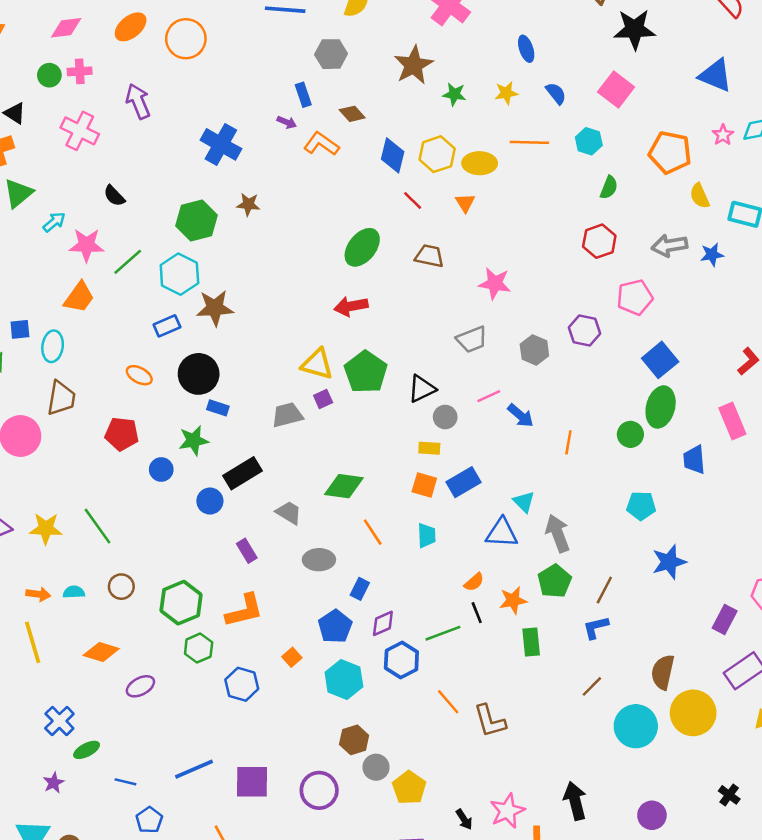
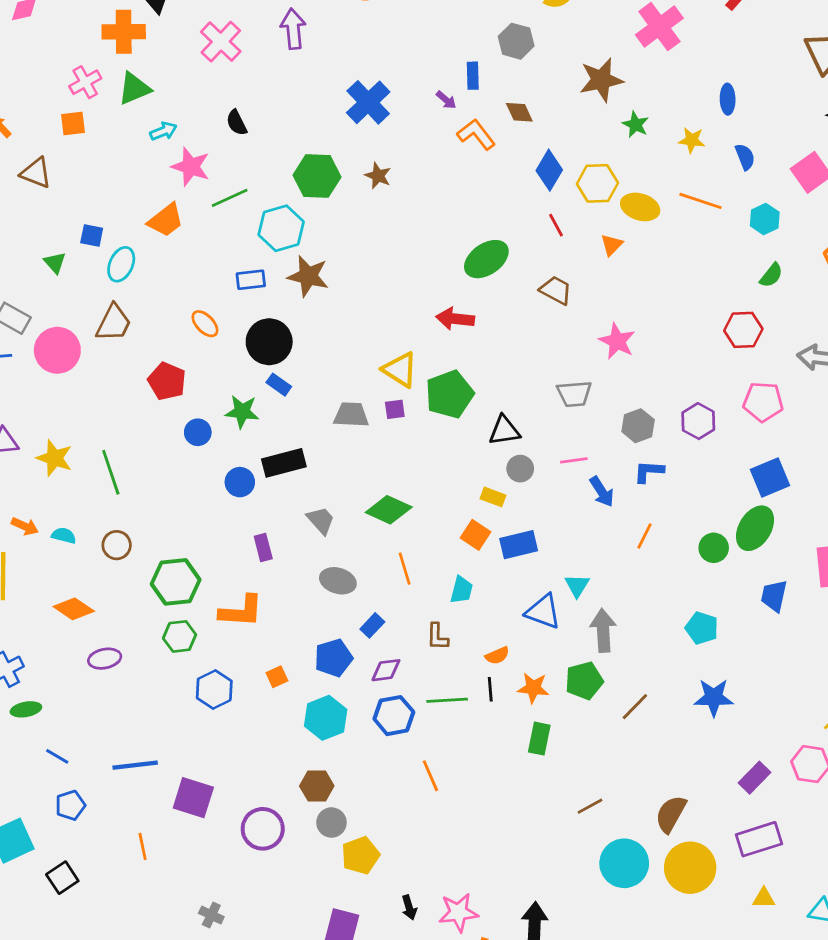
blue L-shape: (596, 627) -> (649, 471), moved
brown L-shape: (490, 721) -> (437, 637), moved, size x0.7

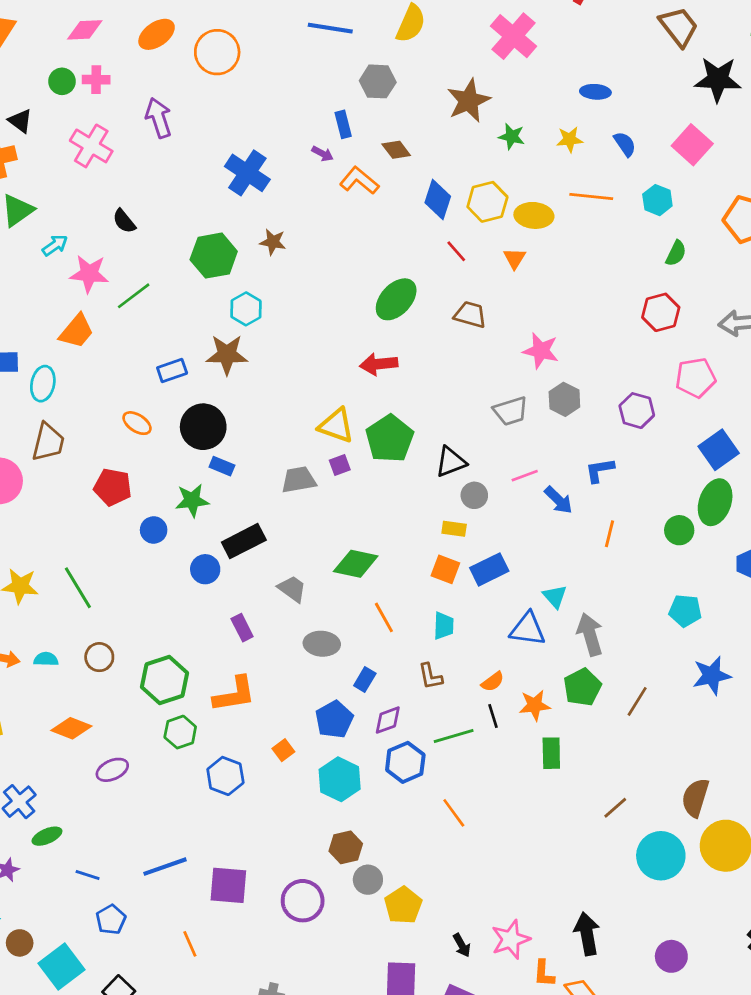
blue ellipse: (728, 99) -> (595, 92), turned -72
cyan hexagon: (281, 228) -> (246, 309), moved, size x0.7
gray hexagon: (638, 426) -> (564, 399), moved

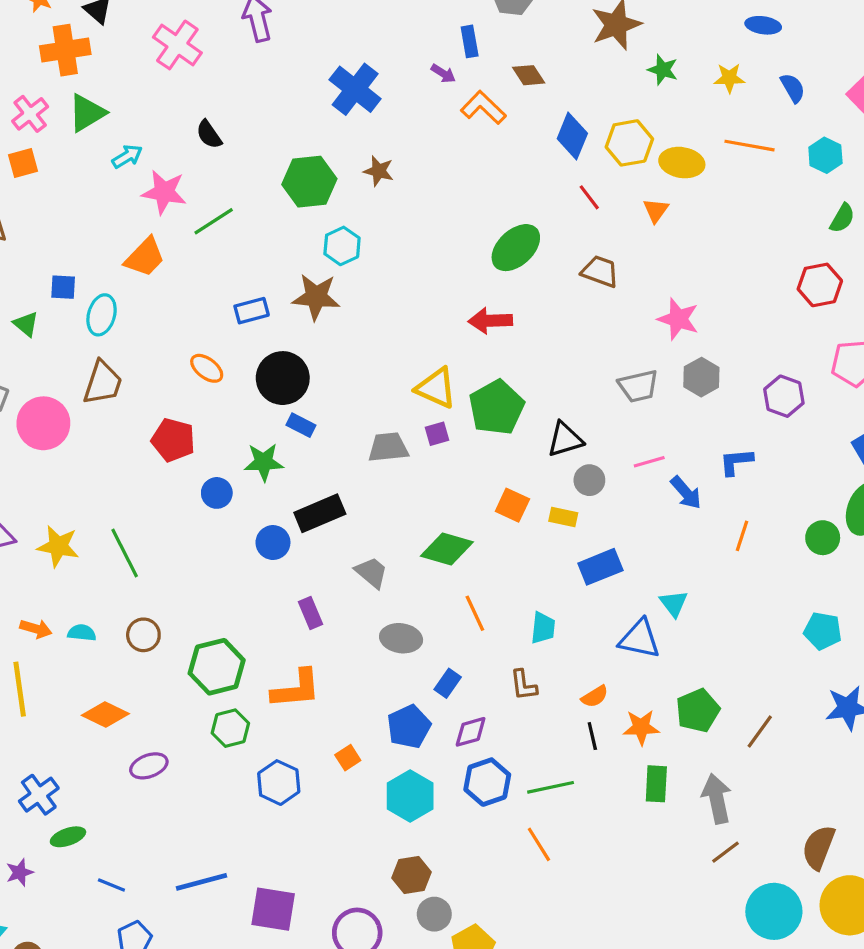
orange square: (445, 569) -> (512, 505), moved
gray arrow: (590, 634) -> (717, 799), moved
green line: (454, 736) -> (551, 787), moved

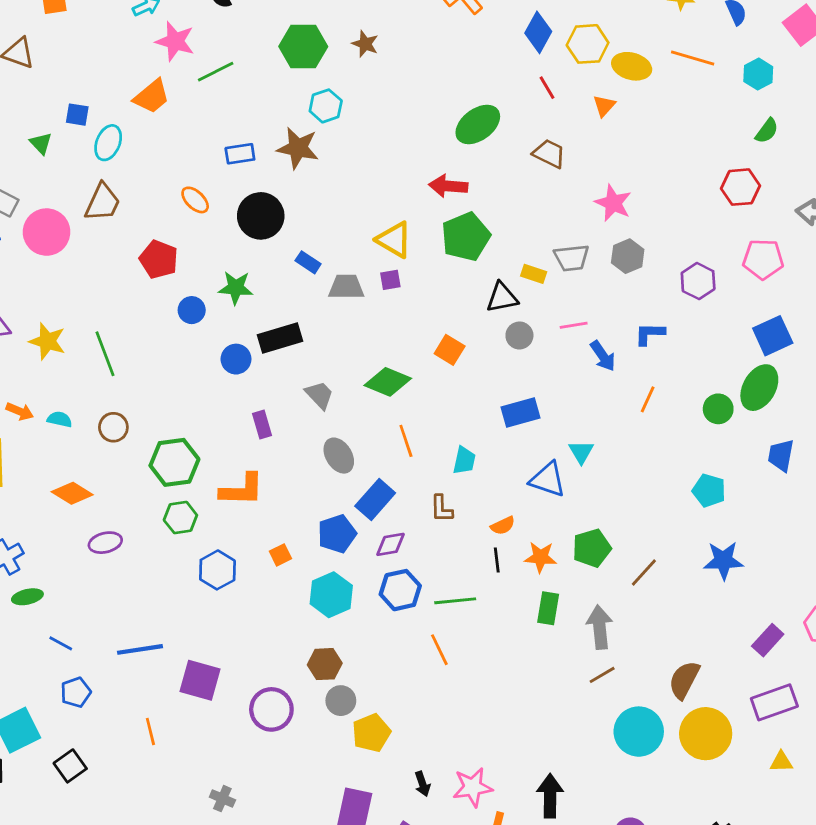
green pentagon: (497, 407) -> (466, 237), moved
blue rectangle: (301, 425) -> (308, 262), moved
yellow rectangle: (563, 517) -> (534, 274), moved
gray ellipse: (401, 638) -> (339, 456), turned 44
blue rectangle: (448, 683) -> (375, 500), size x1.6

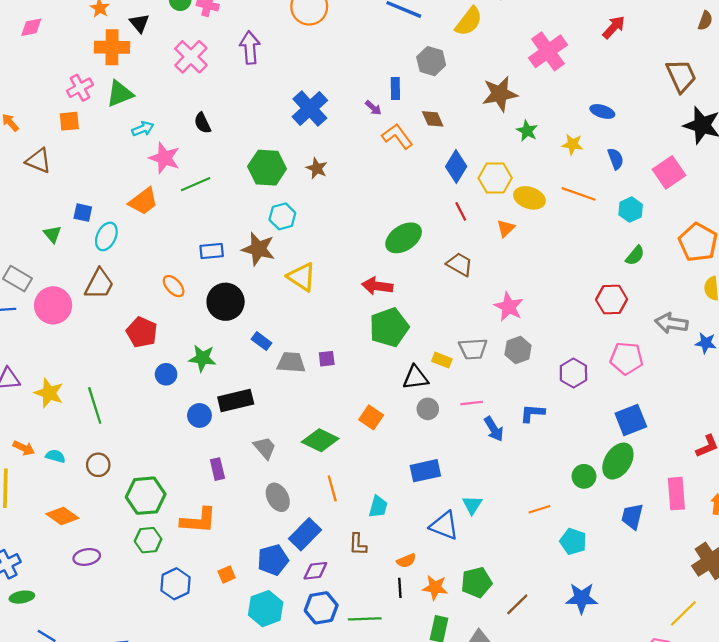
yellow triangle: (394, 240) -> (302, 277), moved
orange line: (648, 399) -> (539, 509), moved, turned 45

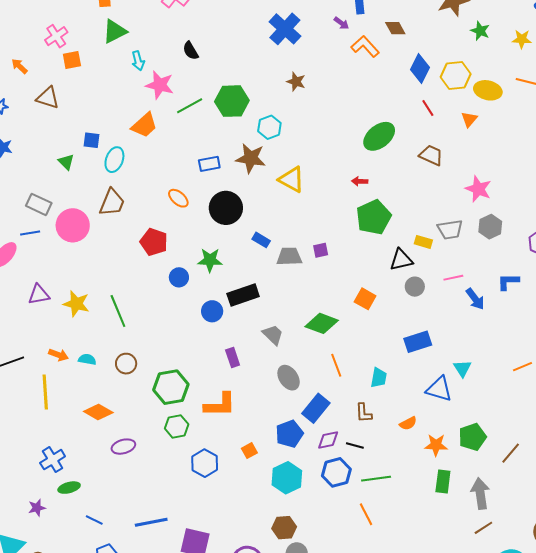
pink cross: (80, 88) -> (56, 36), moved
cyan arrow: (143, 129) -> (138, 61), turned 102
green hexagon: (267, 168) -> (232, 101), moved
red arrow: (377, 286) -> (360, 181), size x0.6
black line: (400, 588) -> (355, 445), moved, turned -66

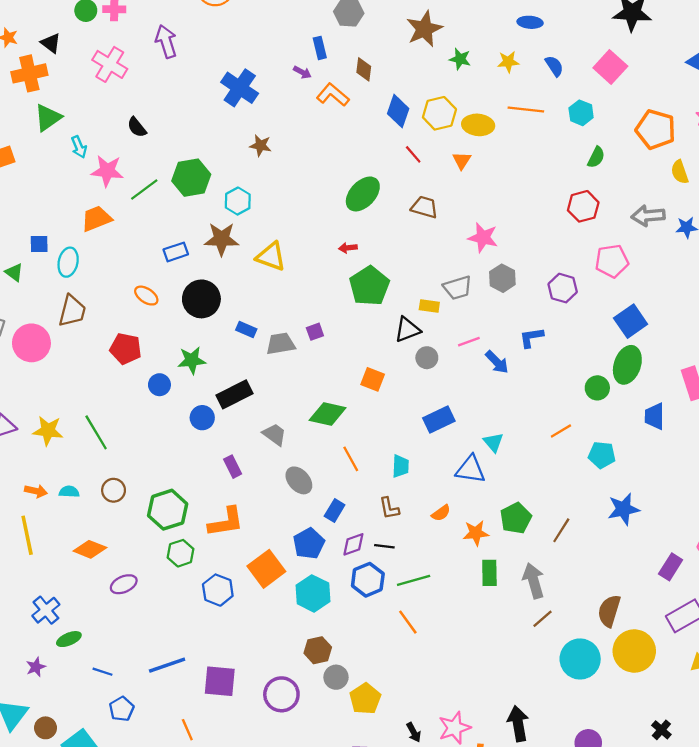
brown diamond: (395, 28) -> (364, 69), turned 45
orange trapezoid: (144, 125) -> (96, 219), turned -152
blue rectangle: (316, 408) -> (335, 511), size x0.7
orange square: (249, 451) -> (266, 569), size x2.0

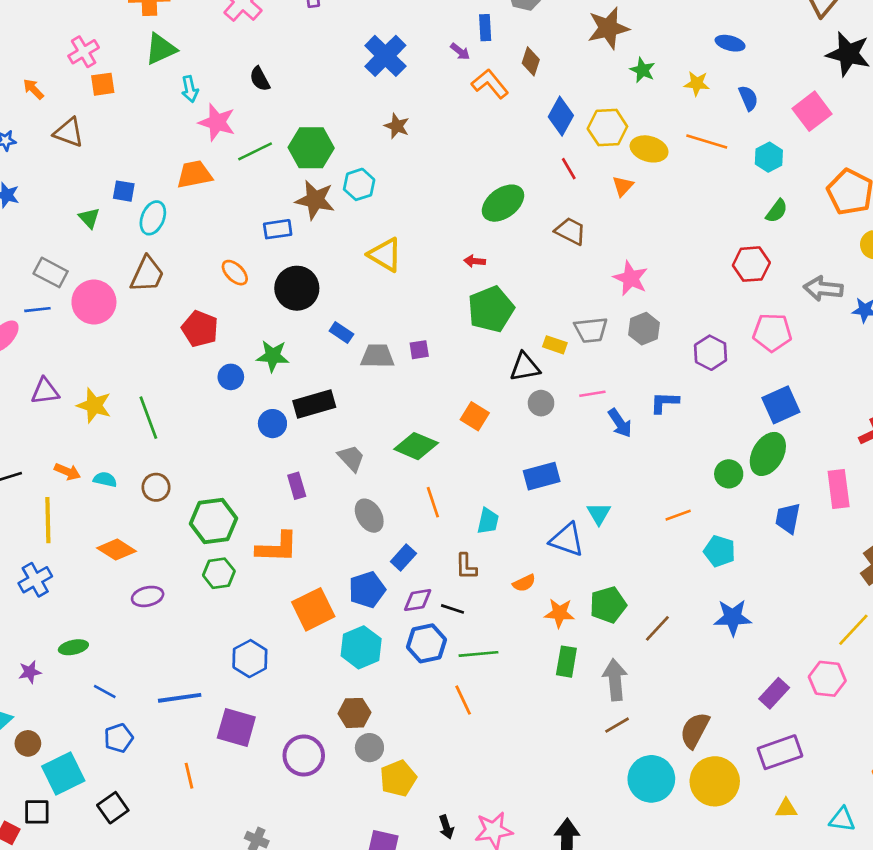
brown star: (222, 239) -> (315, 200), moved
blue hexagon: (218, 590) -> (250, 659), moved
blue cross: (46, 610) -> (35, 580), moved

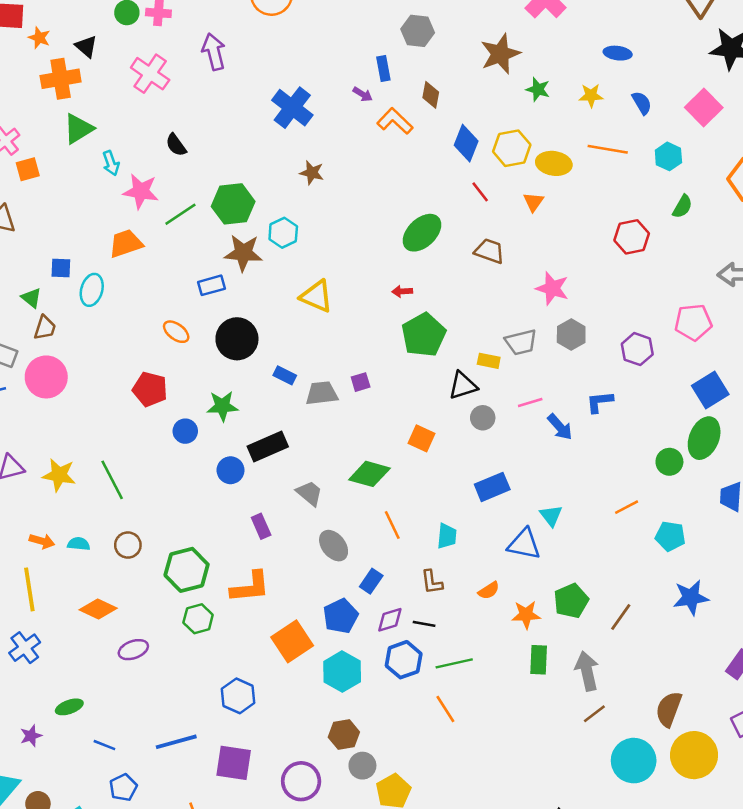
red hexagon: (751, 264) -> (632, 237), moved
brown trapezoid: (147, 274) -> (45, 328), moved, size x0.7

